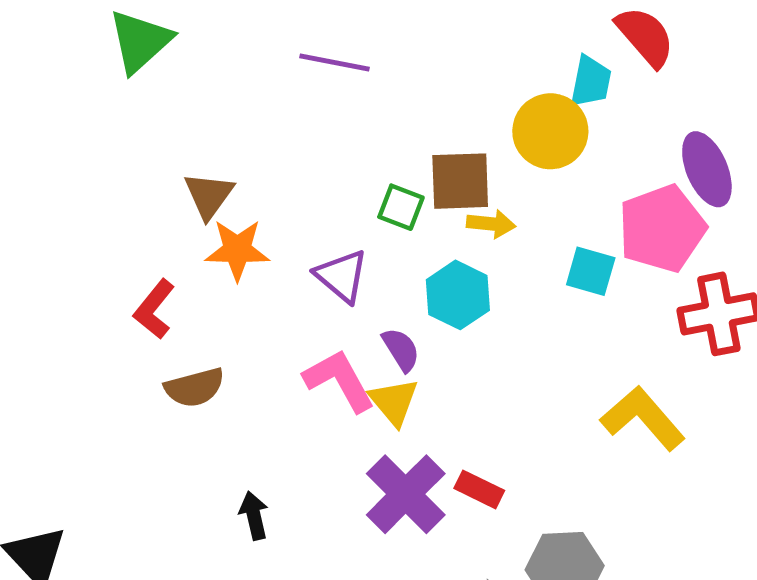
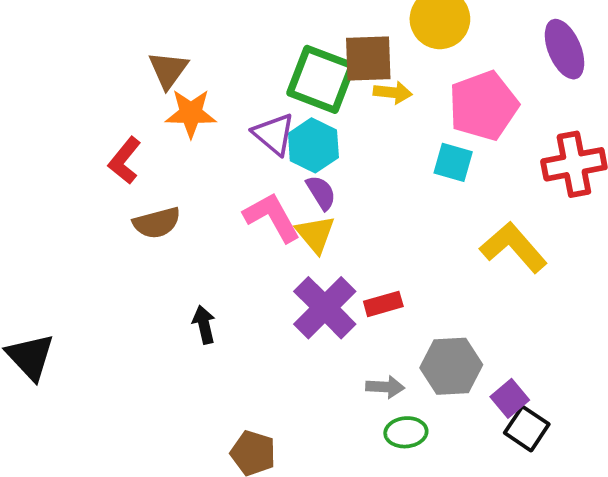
green square: (401, 207) -> (321, 79), size x1.8
pink pentagon: (662, 229) -> (483, 106), moved
cyan square: (591, 271) -> (453, 162), moved
cyan hexagon: (458, 295) -> (313, 145), moved
red rectangle: (479, 489) -> (383, 304), turned -42

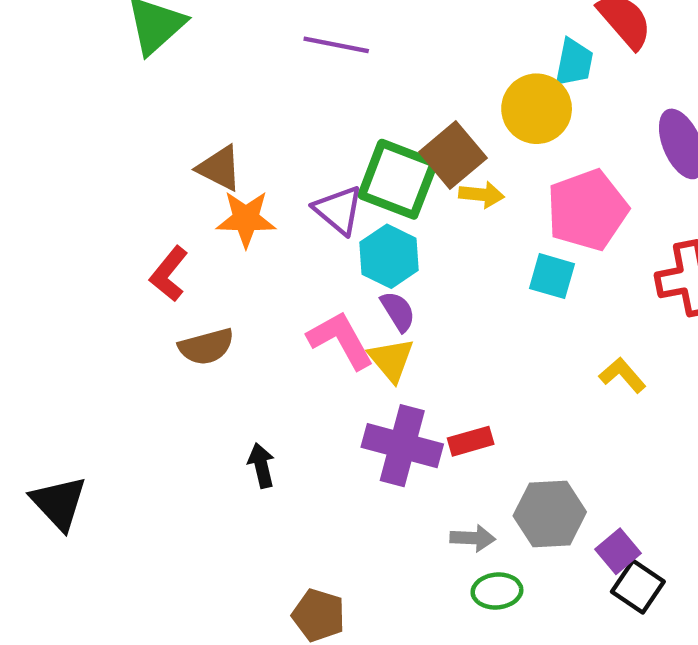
brown square: (368, 59) -> (453, 155), turned -38
brown triangle: (168, 70) -> (219, 168), turned -39
purple triangle: (274, 134) -> (338, 210), moved
yellow L-shape: (514, 247) -> (622, 375), size x0.6
purple cross: (325, 308) -> (402, 446), turned -30

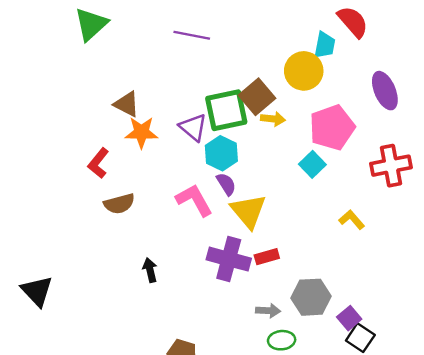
green square: (398, 179) -> (226, 110), turned -33
cyan square: (552, 276) -> (312, 164), turned 30
yellow triangle: (391, 360) -> (248, 211), moved, size x1.4

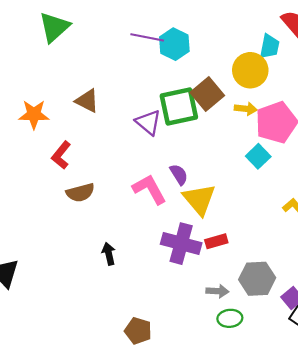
yellow arrow: (273, 119) -> (246, 109), moved
orange star: (141, 132) -> (34, 114), moved
cyan hexagon: (221, 153) -> (174, 44), moved

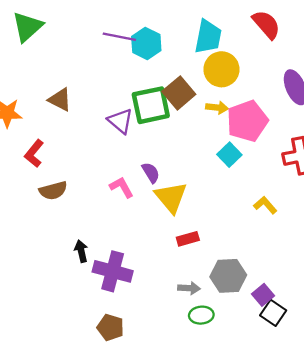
cyan trapezoid: (270, 46) -> (208, 37), moved, size x1.4
pink L-shape: (149, 189) -> (122, 187), size x0.7
purple cross: (181, 244) -> (113, 271), moved

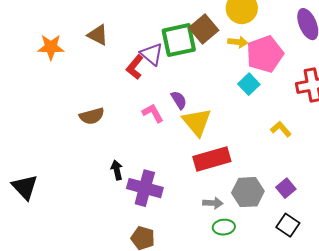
red L-shape: (34, 153) -> (135, 67), moved
red rectangle: (188, 239) -> (212, 159), size x1.8
purple square: (263, 295) -> (286, 188), moved

